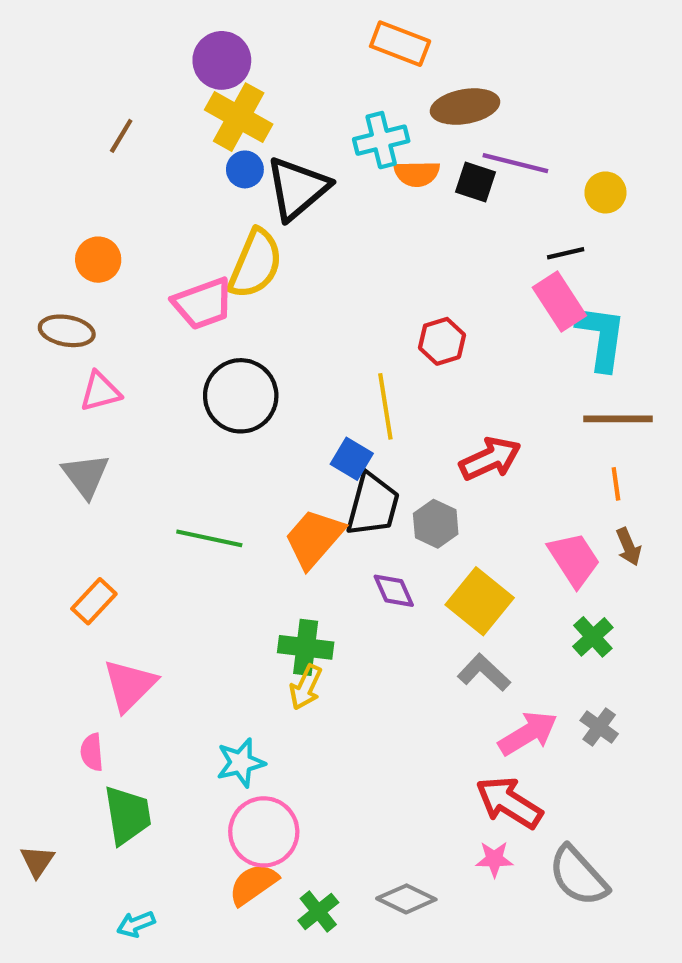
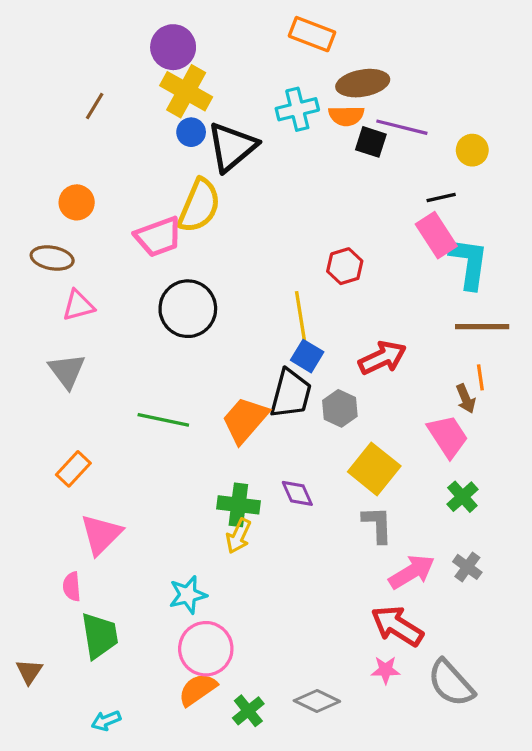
orange semicircle: (417, 174) -> (346, 116), moved
blue square: (352, 459) -> (307, 356), moved
brown arrow: (629, 547) -> (466, 399), moved
purple diamond: (394, 591) -> (297, 493), moved
gray L-shape: (484, 673) -> (377, 524), turned 45

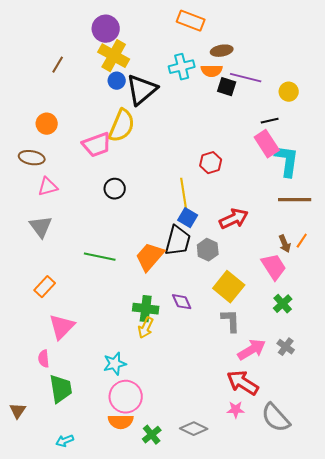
brown ellipse: (363, 83) -> (222, 51), size x0.7
black circle: (188, 309) -> (115, 189), size x0.6
orange line: (480, 377) -> (302, 241), moved, turned 42
orange semicircle: (198, 690) -> (121, 422), turned -145

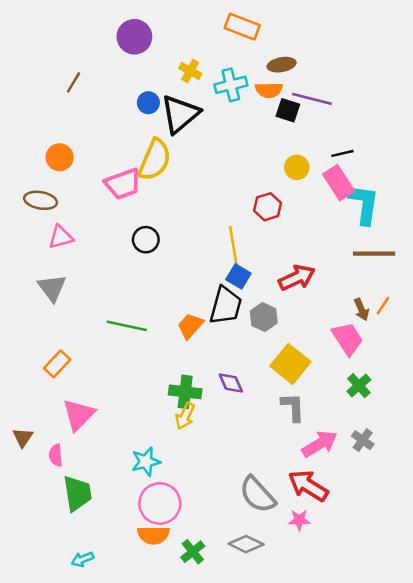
yellow cross: (114, 56) -> (190, 71), moved, size x0.6
yellow circle: (289, 92) -> (297, 167), moved
orange trapezoid: (150, 257) -> (190, 326), size x0.7
brown triangle: (18, 411) -> (23, 438), moved
gray semicircle: (276, 418) -> (257, 495), moved

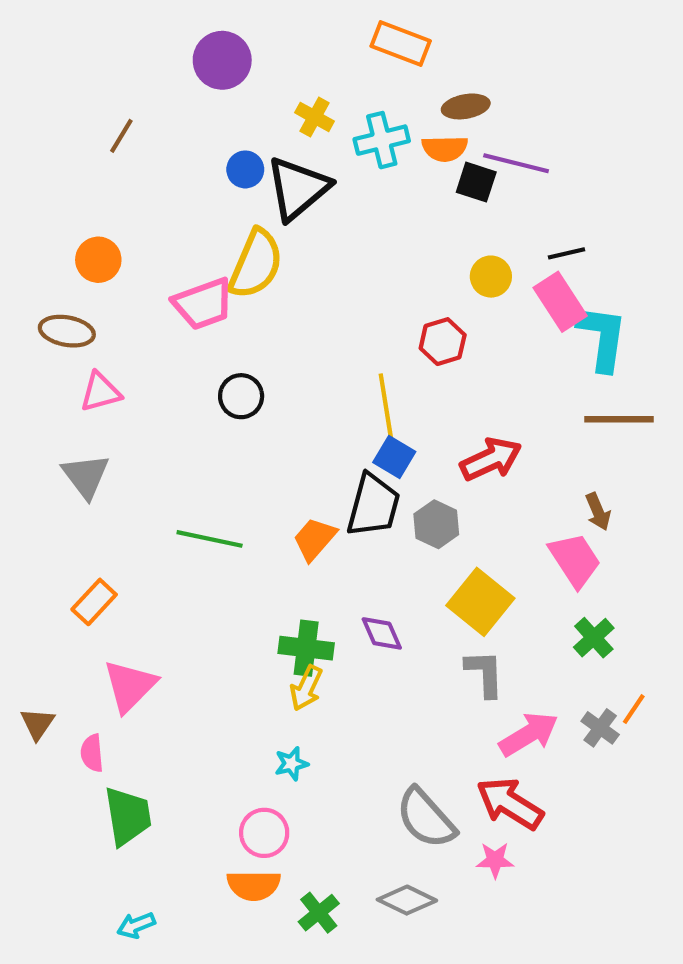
orange line: (383, 306) -> (634, 709), moved
cyan star: (146, 462) -> (291, 764), moved, size x0.7
pink circle: (160, 503) -> (264, 833), size x0.7

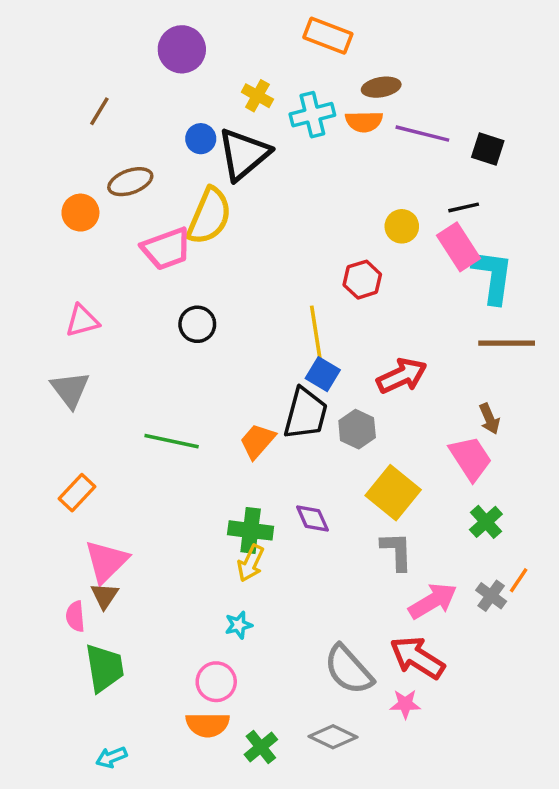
black square: (476, 182) -> (488, 149), moved
brown ellipse: (67, 331) -> (130, 182), moved, turned -30
brown triangle: (37, 724) -> (104, 596), moved

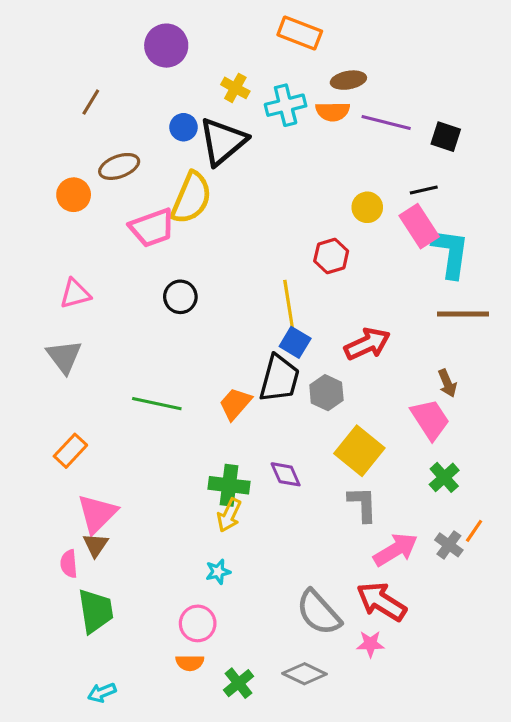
orange semicircle: (208, 725) -> (190, 663), size x0.7

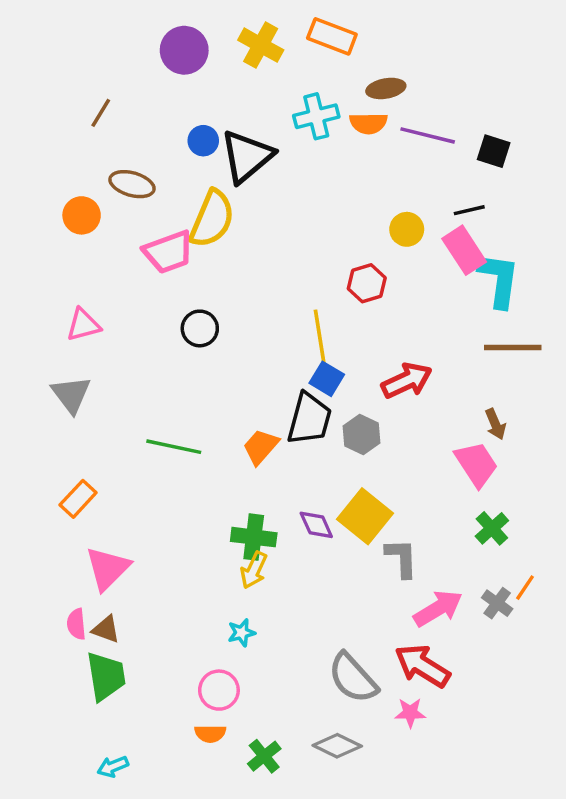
yellow cross: (235, 88) -> (261, 45), moved, size x1.4
brown ellipse: (119, 166) -> (132, 184), turned 36
yellow square: (359, 451) -> (365, 516), moved
brown triangle: (96, 545) -> (106, 629), moved, turned -44

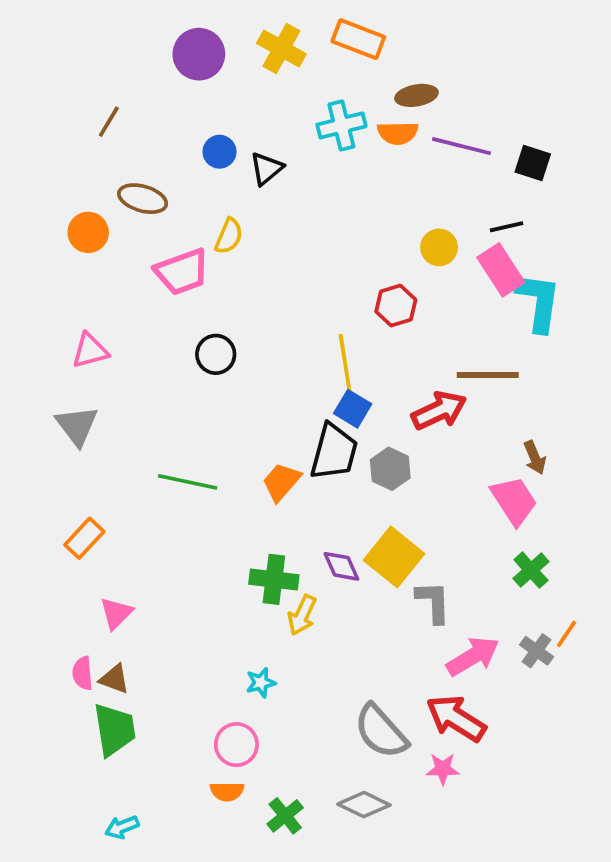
black triangle: (247, 156) -> (266, 169), size x0.6
yellow semicircle: (212, 219) -> (229, 236), size x0.6
brown line: (513, 348) -> (488, 375), moved
pink triangle: (108, 568) -> (116, 613), size x0.7
yellow arrow: (254, 570) -> (302, 615), moved

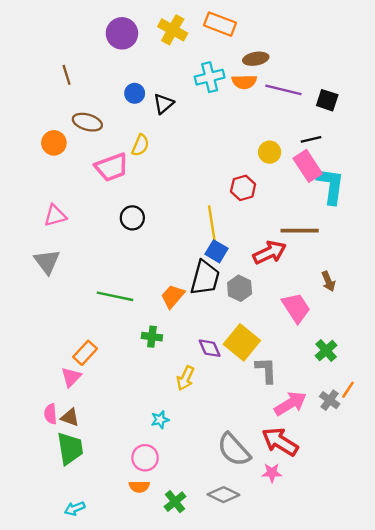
brown line: (109, 122) -> (67, 75), turned -48
pink trapezoid: (514, 501) -> (296, 308), moved
orange rectangle: (84, 538) -> (85, 353), moved
green cross: (274, 579) -> (152, 337), moved, size x0.7

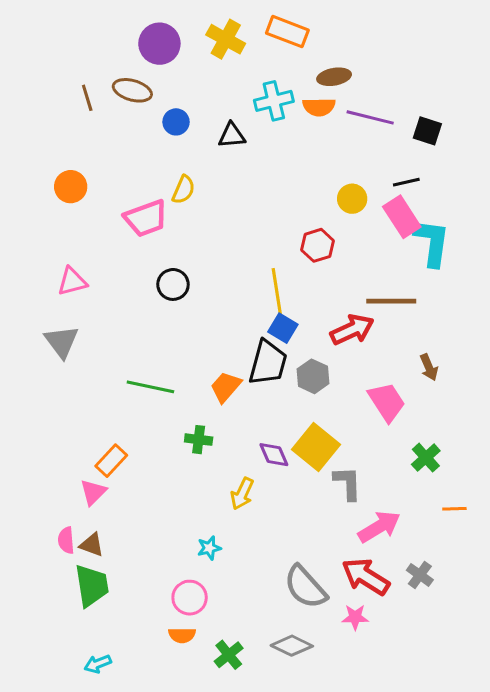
black triangle: (163, 104) -> (232, 135), moved, turned 35
brown ellipse: (87, 122) -> (132, 90), moved
orange line: (348, 390) -> (454, 509), turned 54
gray cross: (330, 400) -> (420, 575), moved

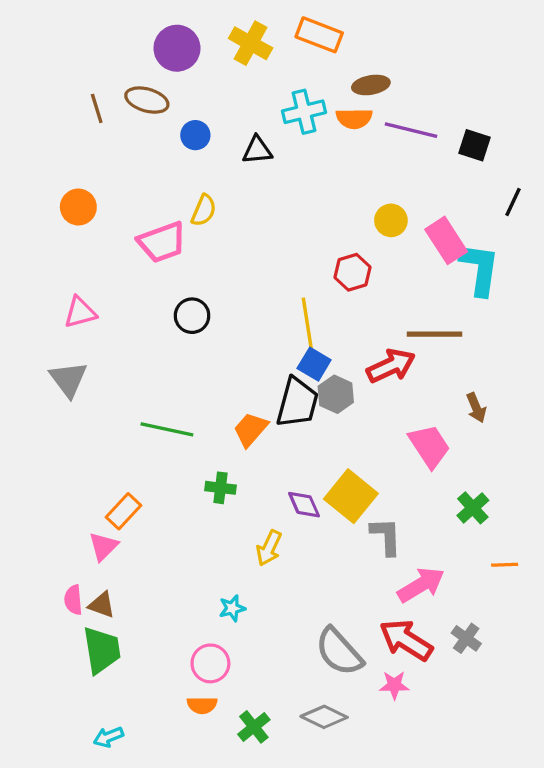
black line: (406, 182) -> (513, 202), moved, turned -52
gray hexagon: (313, 376) -> (336, 394), moved

